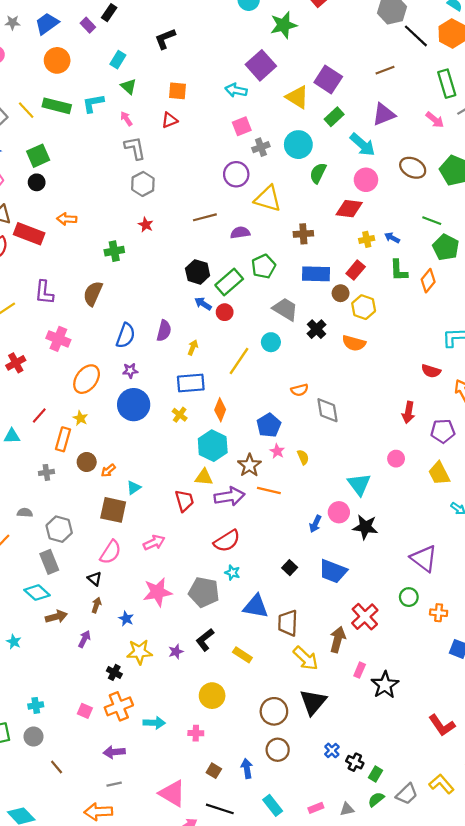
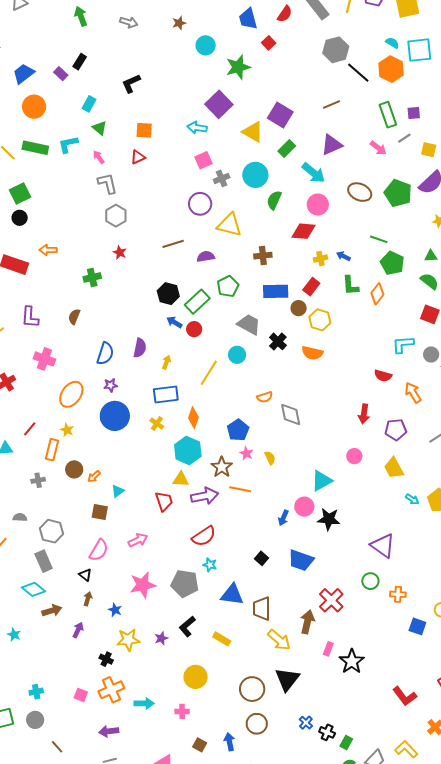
brown semicircle: (93, 293) -> (74, 317), size x0.7
cyan triangle: (359, 484) -> (322, 481), turned 40
brown square: (113, 510) -> (100, 512), size x0.7

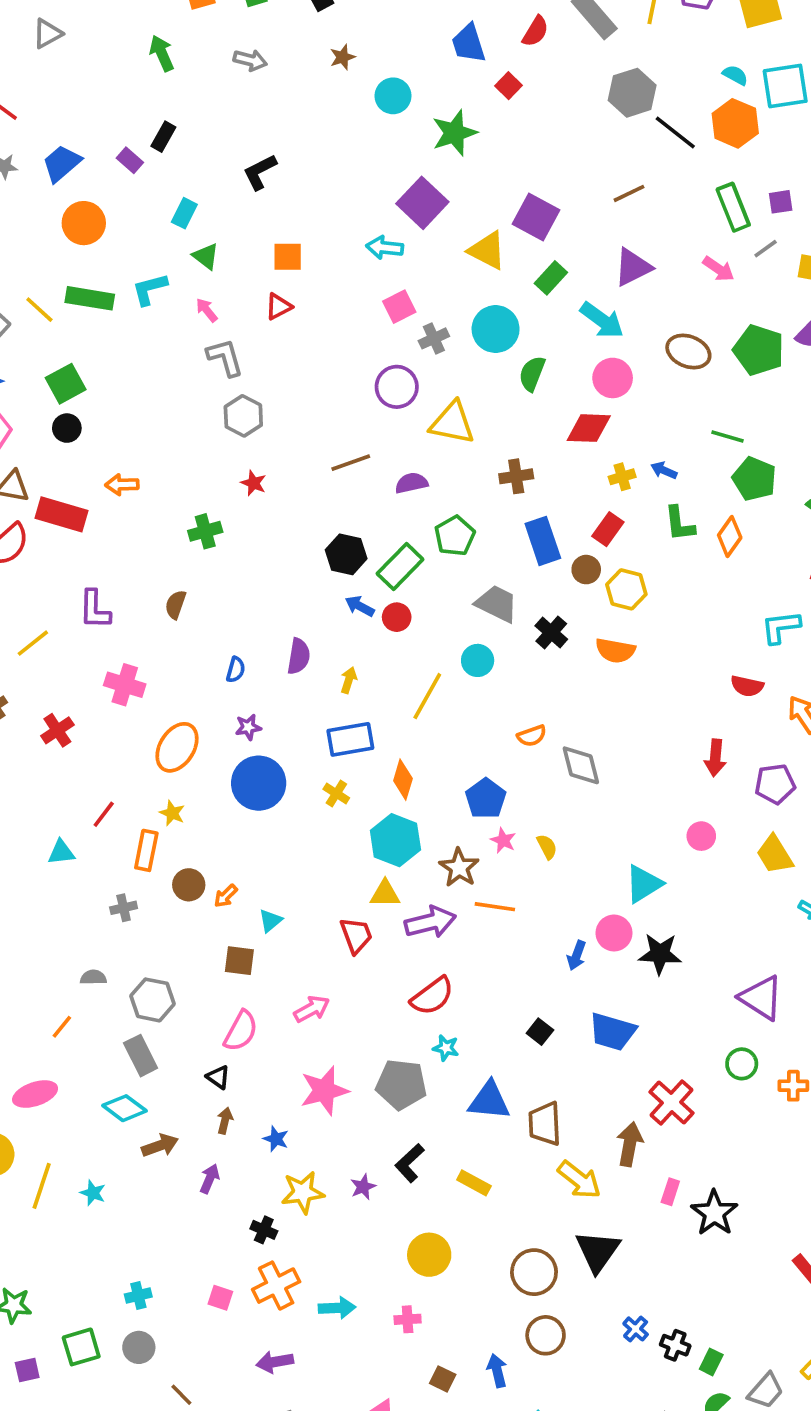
blue rectangle: (276, 291) -> (543, 541), turned 75
blue semicircle: (105, 354) -> (236, 670), size x0.6

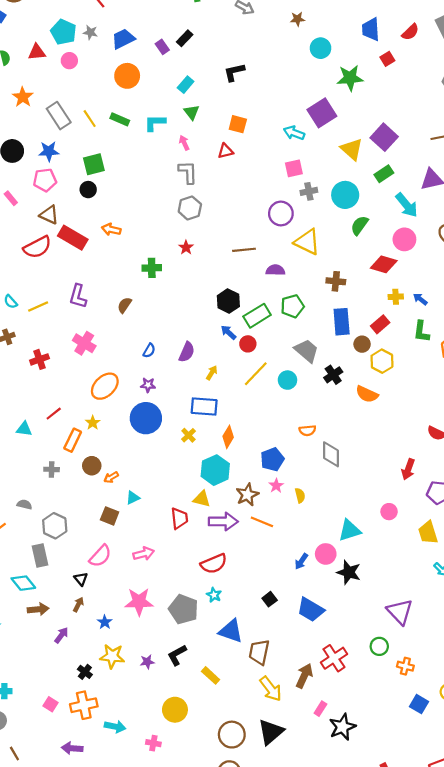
green rectangle: (90, 298) -> (120, 119), size x0.7
yellow line: (427, 696) -> (256, 374), moved

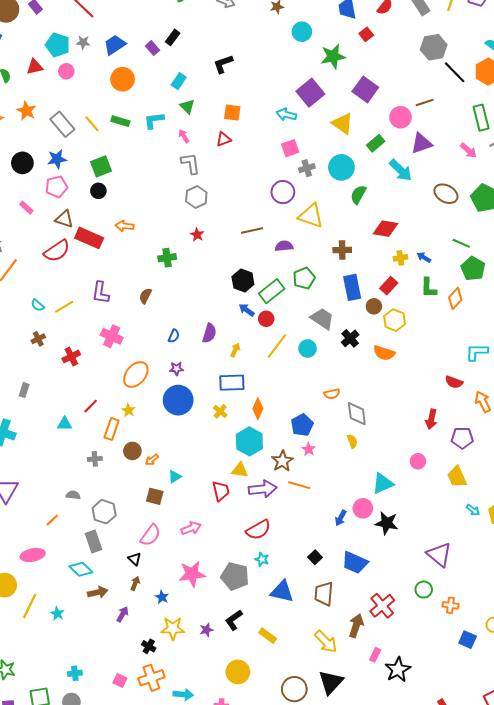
purple square: (384, 137) -> (365, 89), moved
pink circle: (404, 239) -> (401, 117), moved
yellow semicircle: (300, 495) -> (352, 441), moved
brown trapezoid: (259, 652) -> (324, 594), moved

